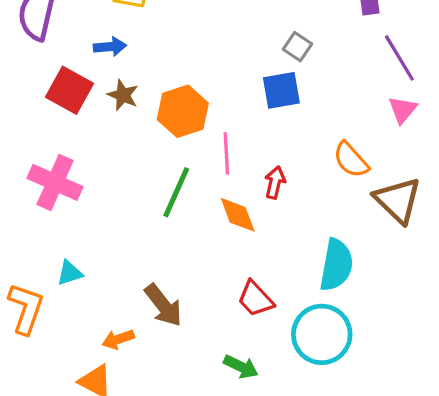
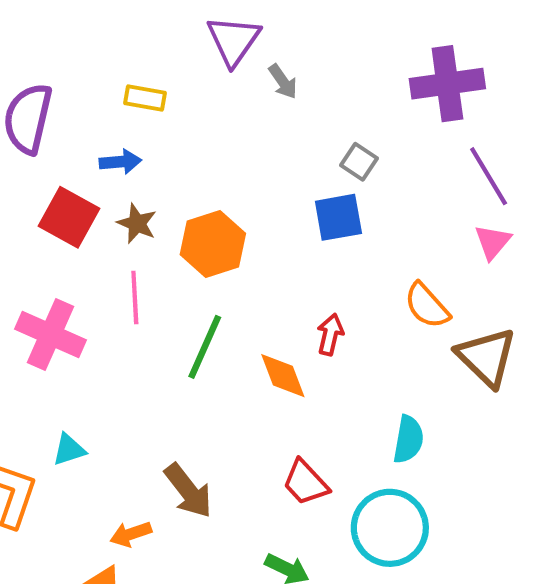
pink line: (226, 153) -> (135, 297), moved
cyan semicircle: (336, 265) -> (408, 439), size x0.7

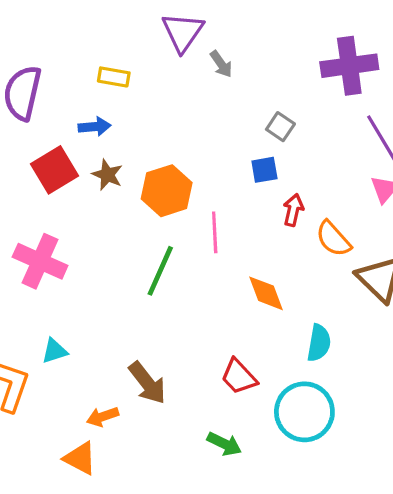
red square: (69, 217) -> (54, 170), turned 30
blue square: (338, 217) -> (264, 170), size x0.7
pink line: (135, 297) -> (215, 232), moved
red arrow: (330, 335) -> (293, 210), moved
orange diamond: (283, 376) -> (266, 293), moved

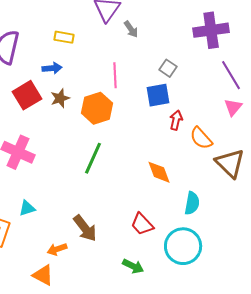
blue square: (264, 170) -> (158, 95), size x1.4
brown star: (107, 175) -> (60, 98), turned 30
pink line: (215, 232) -> (115, 75), moved

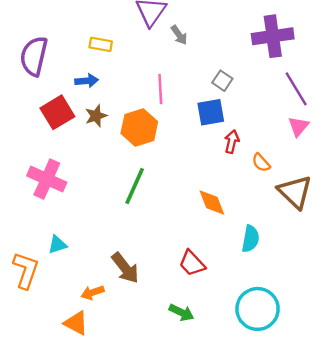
orange semicircle: (201, 138) -> (261, 163), size x0.7
cyan circle: (183, 246) -> (258, 309), moved

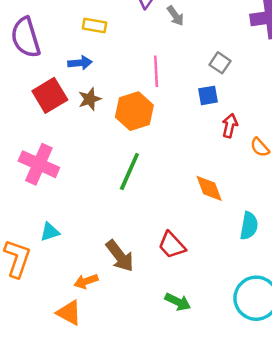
purple semicircle: (34, 56) -> (26, 37), turned -30
blue square: (211, 112) -> (208, 95), size x0.7
red trapezoid: (192, 263) -> (172, 245), moved

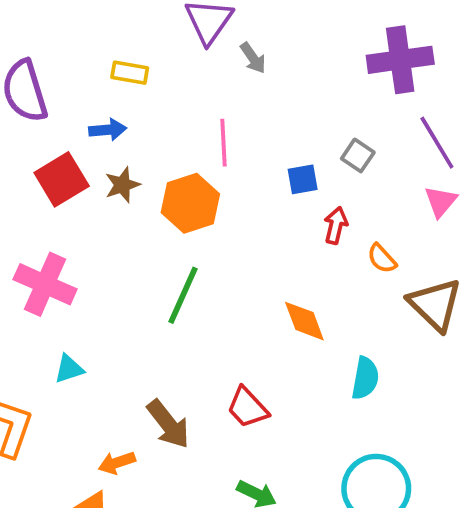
gray square: (220, 63) -> (358, 155), moved
cyan triangle: (50, 232) -> (69, 369), moved

